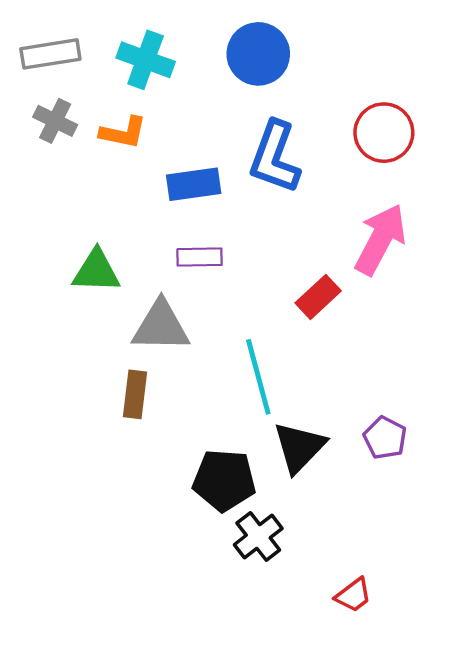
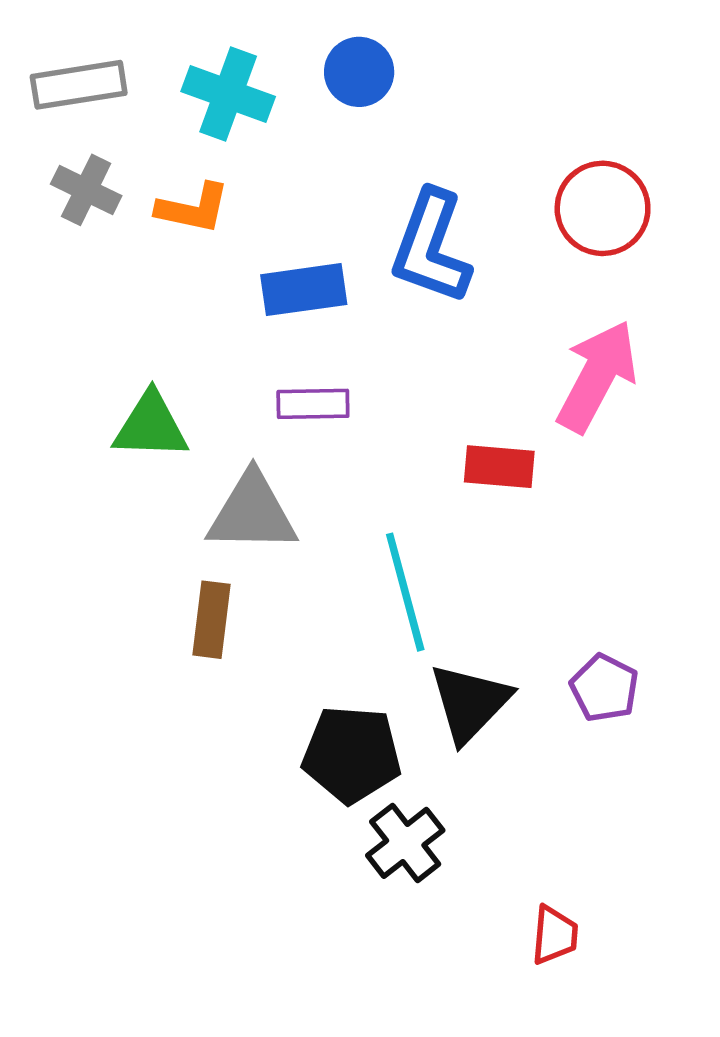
blue circle: (258, 54) -> (359, 72), moved, size x0.7
red rectangle: (318, 297) -> (499, 467), turned 48
red trapezoid: (353, 595) -> (555, 935), turned -48

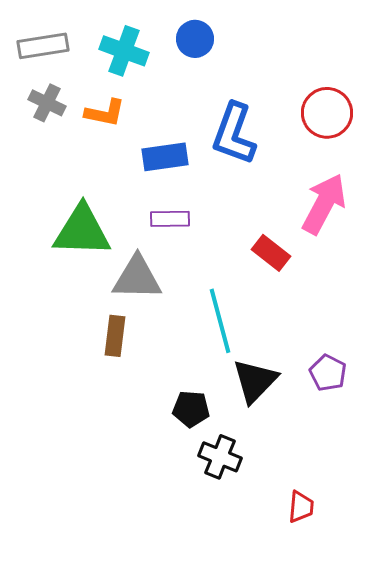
green triangle: (151, 426) -> (82, 231), size x1.4
red rectangle: (499, 467) -> (271, 253), turned 33
black pentagon: (352, 754) -> (191, 409), size x0.7
black cross: (405, 843) -> (220, 457), turned -30

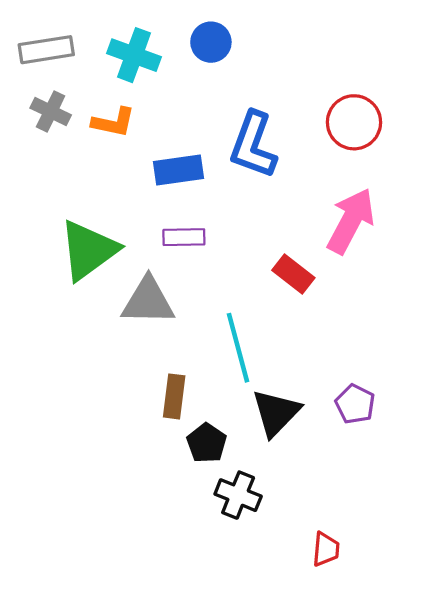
green triangle: (82, 231) -> (89, 250), turned -38
brown rectangle: (115, 336) -> (174, 396), moved
black pentagon: (191, 409) -> (207, 443), turned 30

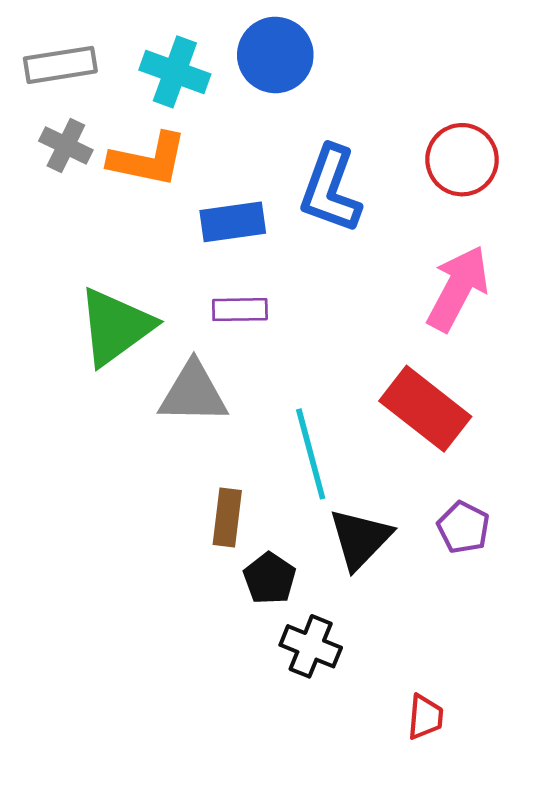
blue circle: (211, 42) -> (275, 55), size x1.4
orange L-shape: (113, 122) -> (148, 160), size x1.4
red rectangle: (293, 274) -> (425, 409), moved, size x1.6

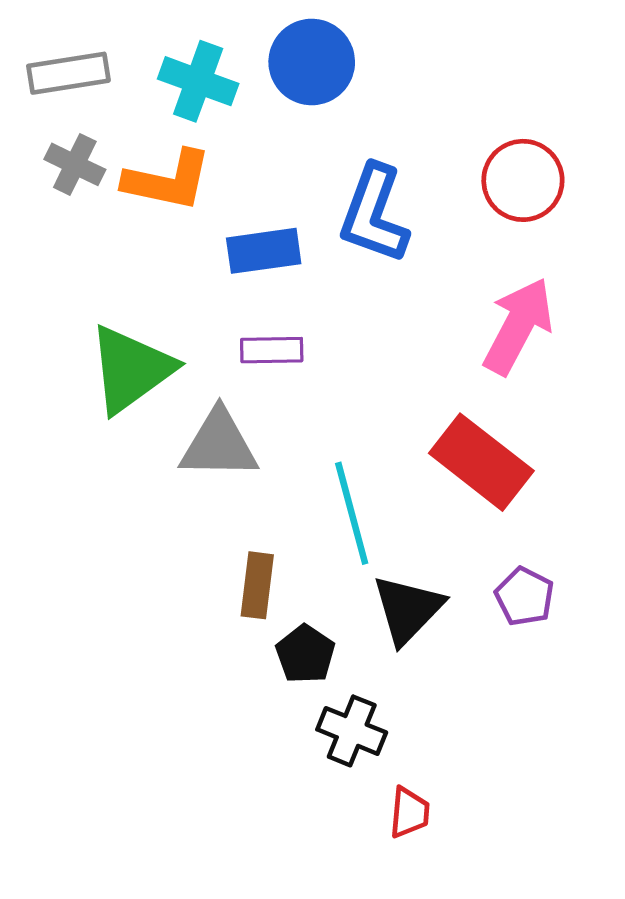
red trapezoid: (425, 717) -> (409, 813), moved

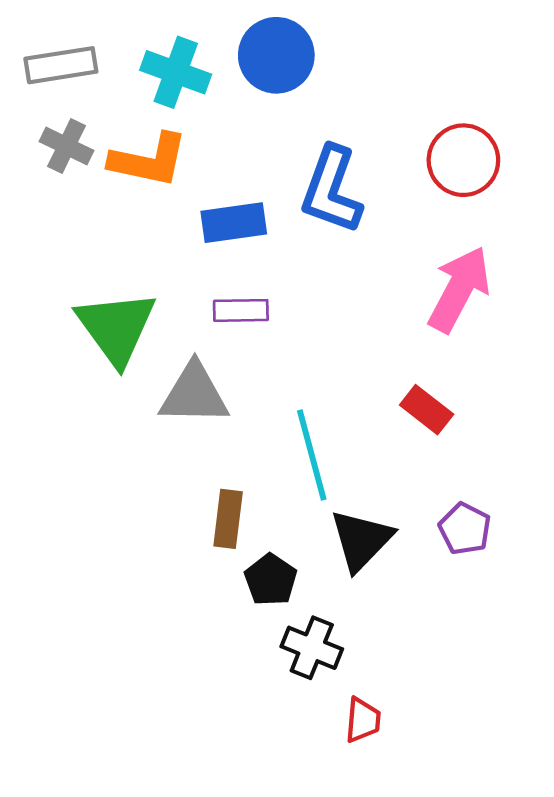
green triangle: (131, 369) -> (116, 327), turned -30
red rectangle: (481, 462) -> (427, 410), size x0.6

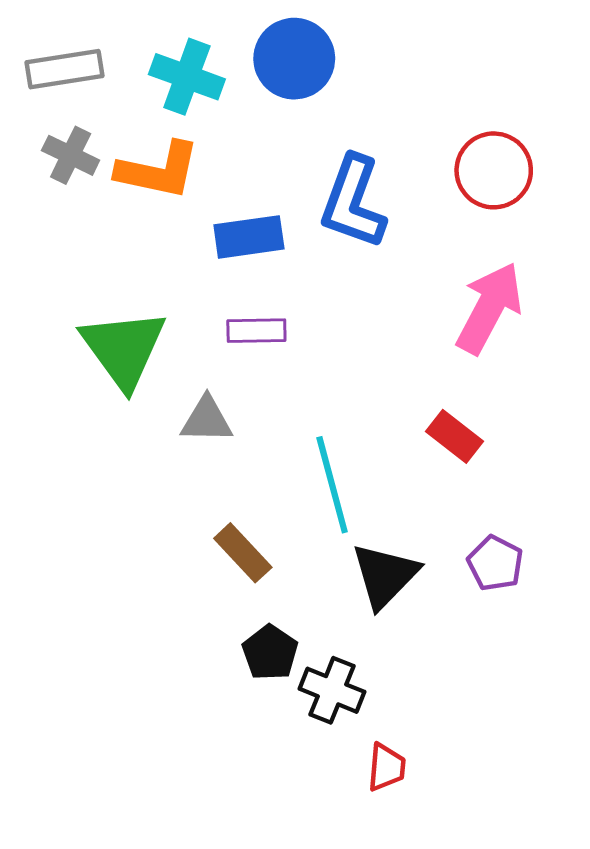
gray triangle: (194, 394) -> (207, 420), size x0.7
brown rectangle: (228, 519) -> (243, 553), turned -50
black pentagon: (271, 580) -> (270, 652), moved

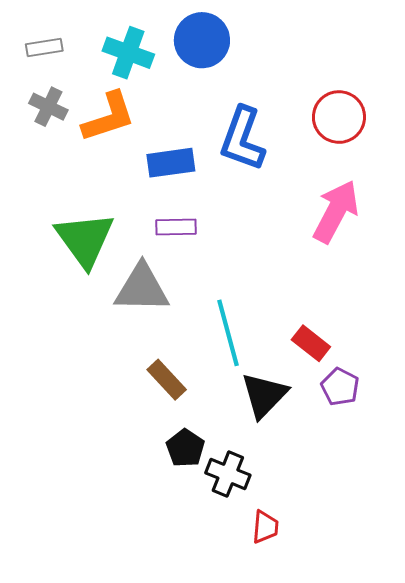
gray rectangle: (65, 69) -> (44, 47), size x0.7
orange L-shape: (158, 170) -> (109, 117), turned -30
gray triangle: (207, 420) -> (142, 288), size x1.5
red rectangle: (454, 436) -> (311, 343), moved

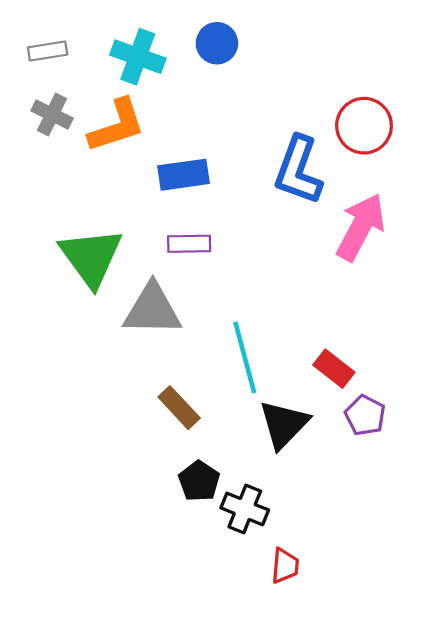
blue circle: (202, 40) -> (217, 43), size x0.7
blue L-shape: (242, 139) -> (298, 170), moved

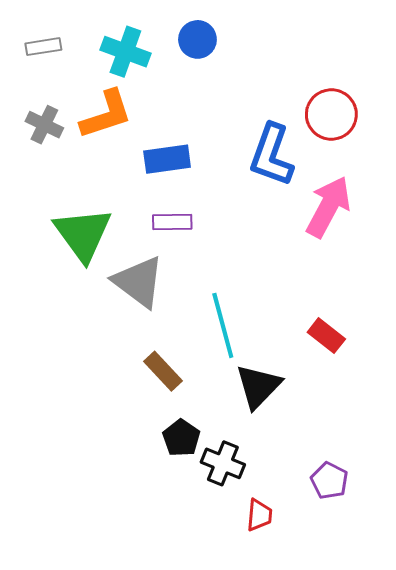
gray cross: (52, 115) -> (44, 125), moved
gray triangle: (152, 310) -> (139, 282), turned 36
red rectangle: (334, 369) -> (326, 336), moved
purple pentagon: (365, 415) -> (329, 481), moved

